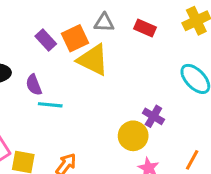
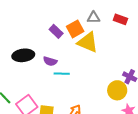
purple semicircle: (34, 85) -> (50, 61), turned -48

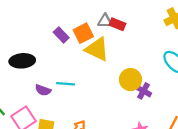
red rectangle: (120, 19) -> (117, 24), moved
purple semicircle: (50, 61) -> (43, 90), moved
yellow circle: (117, 90) -> (131, 80), moved

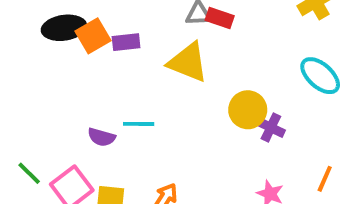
orange square: (83, 33) -> (93, 36), moved
purple rectangle: (61, 35) -> (126, 42), turned -49
black ellipse: (22, 61) -> (64, 28), moved

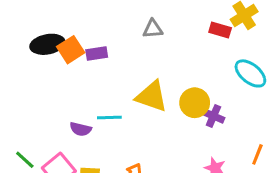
red rectangle: (220, 18) -> (220, 30), moved
yellow triangle: (188, 62) -> (152, 96), moved

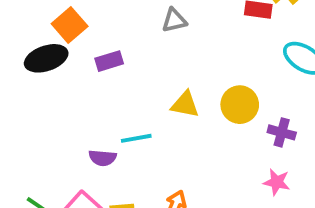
orange square: (71, 50) -> (70, 25), moved
yellow triangle: (152, 96) -> (185, 104), size x0.7
purple cross: (213, 116) -> (282, 132), moved

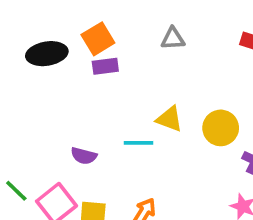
orange square: (70, 25) -> (98, 39), moved
cyan line: (136, 138) -> (138, 143), moved

